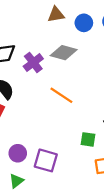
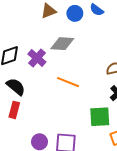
green square: (88, 139) -> (100, 117), size x1.5

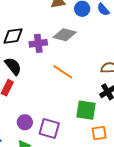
purple cross: (37, 58) -> (38, 43), turned 30

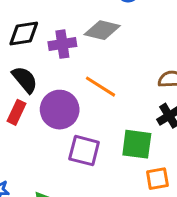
purple circle: (25, 122) -> (60, 110), moved, size x1.6
purple square: (49, 128) -> (84, 151), moved

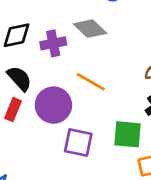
gray diamond: (102, 30) -> (90, 29), turned 32

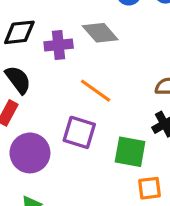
purple circle: (53, 105) -> (30, 153), moved
purple square: (78, 143) -> (79, 132), moved

